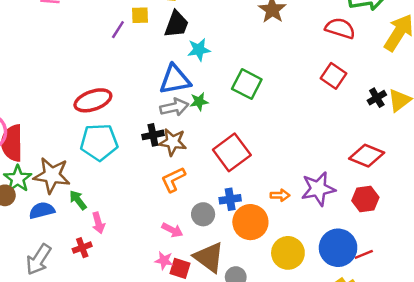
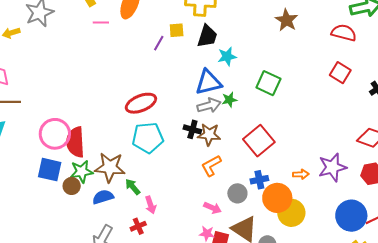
black cross: (153, 135) -> (192, 129), turned 30
green star: (18, 179) -> (82, 172), turned 30
yellow circle: (288, 253) -> (291, 213), moved

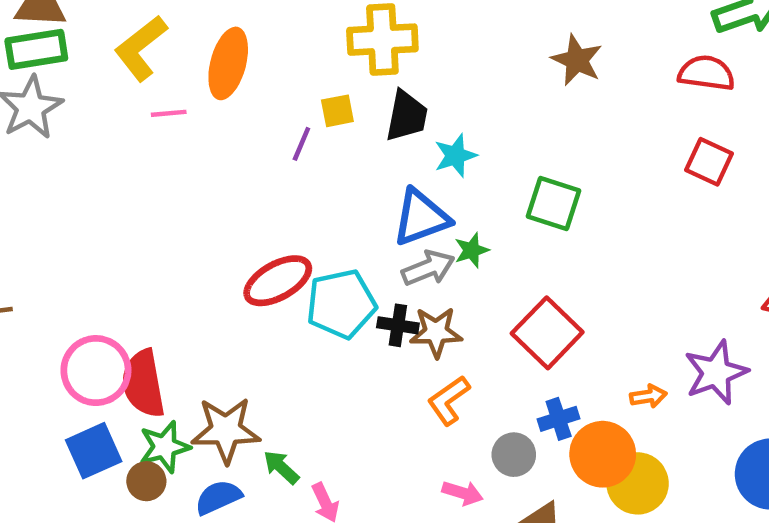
cyan pentagon: (148, 138) -> (341, 304), moved
blue square: (50, 170) -> (94, 451), turned -30

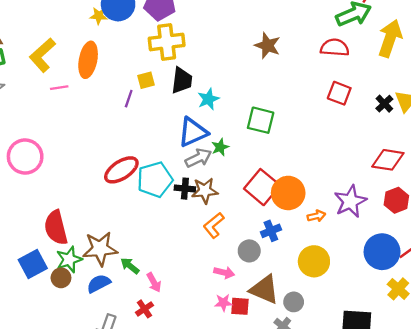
pink circle: (96, 371) -> (25, 157), moved
orange circle: (603, 454) -> (288, 193), moved

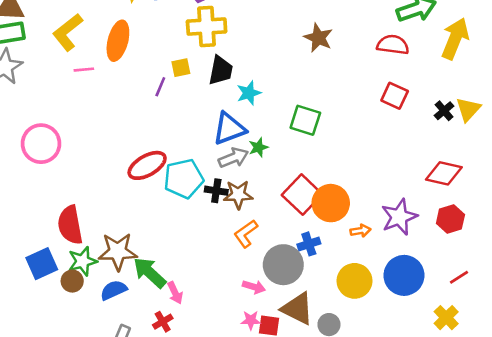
gray circle: (249, 251) -> (283, 265), size x1.6
blue circle: (382, 252) -> (404, 275), moved
green arrow: (130, 266) -> (150, 273), size x1.6

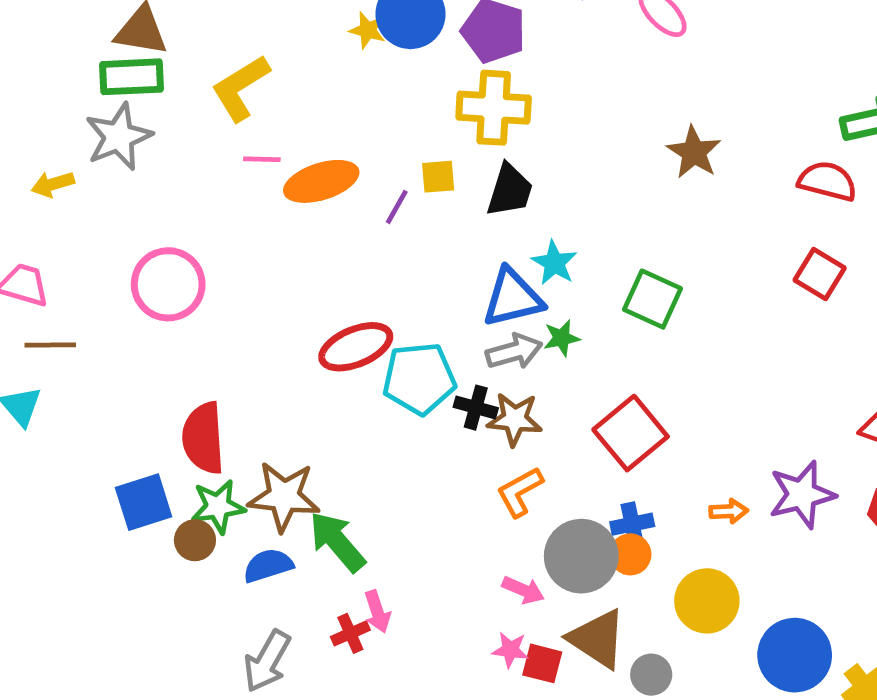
orange ellipse: (118, 41) -> (321, 181), moved, turned 51
cyan star: (249, 93) -> (554, 263), moved, turned -30
orange circle: (331, 203) -> (630, 554), moved, size x0.6
blue circle: (404, 275) -> (795, 655), moved
pink arrow: (175, 293) -> (377, 612), moved

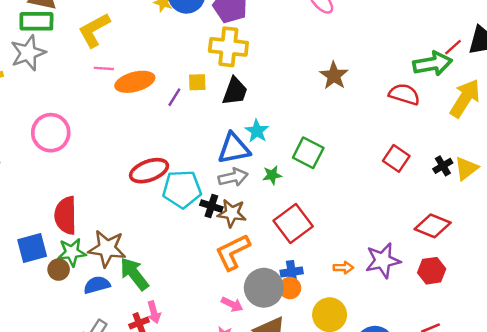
red square: (820, 274) -> (396, 158), moved
green star: (562, 338) -> (272, 175), moved
orange L-shape: (520, 492) -> (233, 252), size x1.4

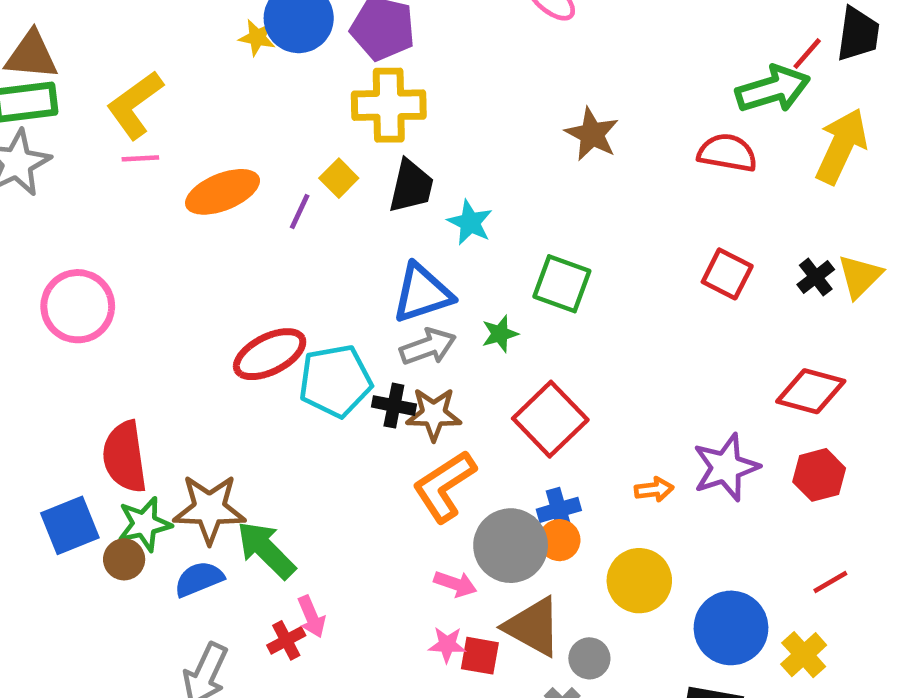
pink line: (104, 68) -> (140, 158), moved
yellow square: (197, 82) -> (339, 178), turned -36
cyan star: (257, 131) -> (470, 222), moved

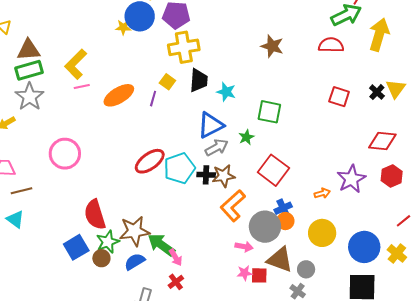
pink arrow: (311, 617) -> (176, 257), moved

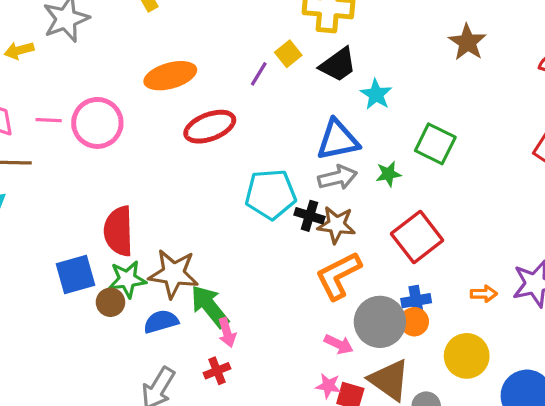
black trapezoid: (199, 80) -> (338, 65), turned 35
pink line: (82, 87) -> (49, 120), moved
orange ellipse: (119, 95) -> (170, 76), moved
red ellipse: (150, 161) -> (210, 127), moved

